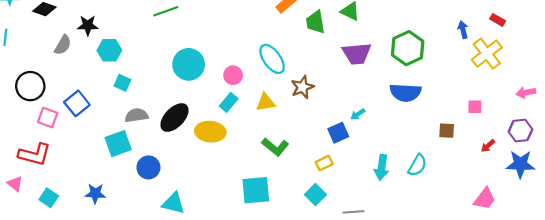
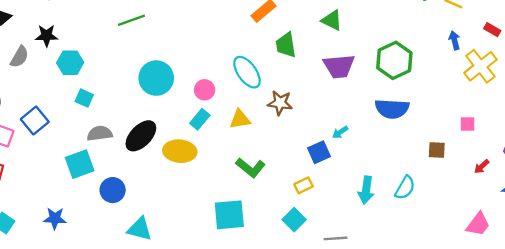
green trapezoid: (315, 22) -> (286, 45), moved
brown star: (302, 87) -> (280, 103), turned 30

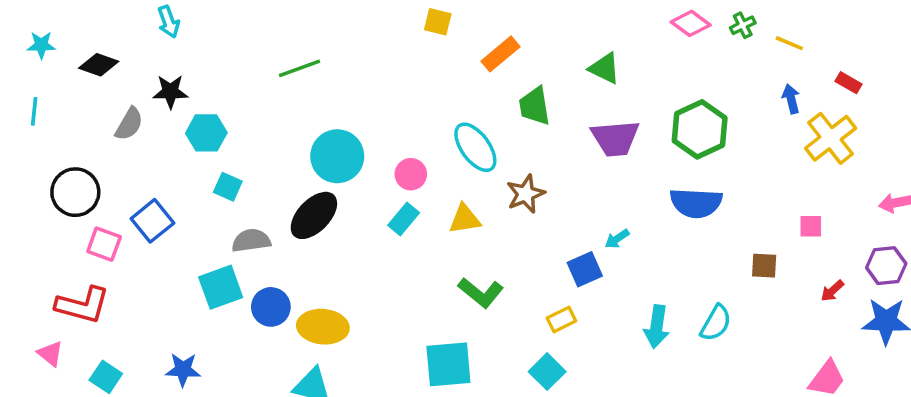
brown star: (280, 103) -> (526, 194), turned -30
black ellipse: (141, 136) -> (314, 215), moved
yellow ellipse: (180, 151) -> (323, 327), moved
blue circle: (113, 190) -> (271, 307), moved

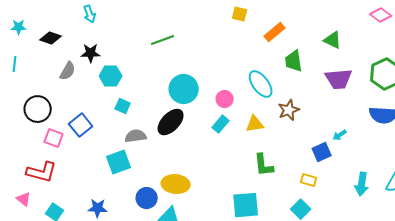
green L-shape: (481, 293) -> (264, 165), turned 45
blue circle: (271, 307) -> (147, 198), moved
yellow rectangle: (561, 319) -> (309, 180), turned 42

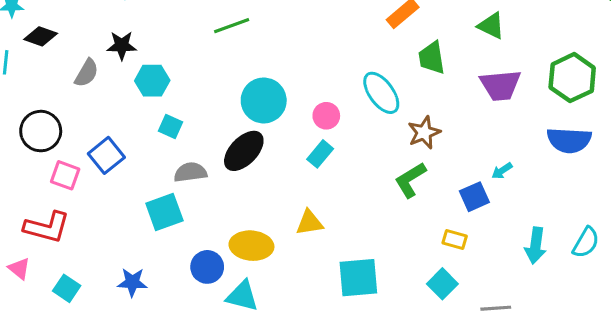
black diamond: (51, 38) -> (41, 36), moved
yellow triangle: (255, 124) -> (309, 223), moved
green L-shape: (264, 165) -> (410, 180), moved, turned 65

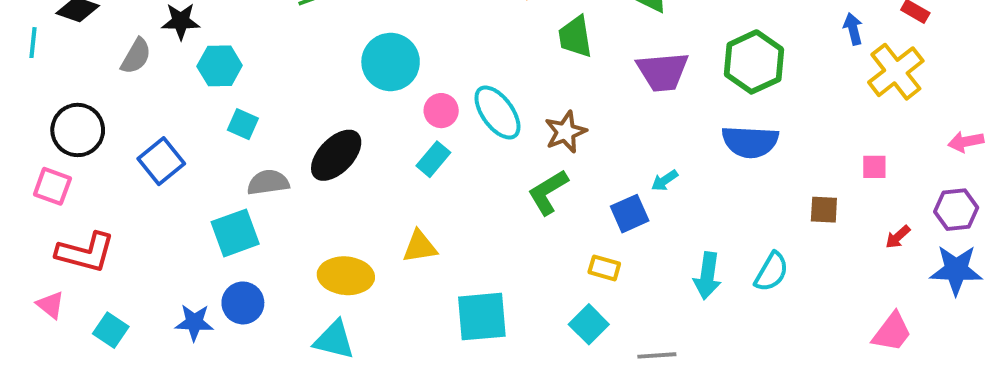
cyan ellipse: (381, 93) -> (497, 113), moved
cyan circle: (264, 100) -> (391, 62), moved
pink square: (65, 175) -> (52, 186), moved
blue circle: (207, 267) -> (243, 303), moved

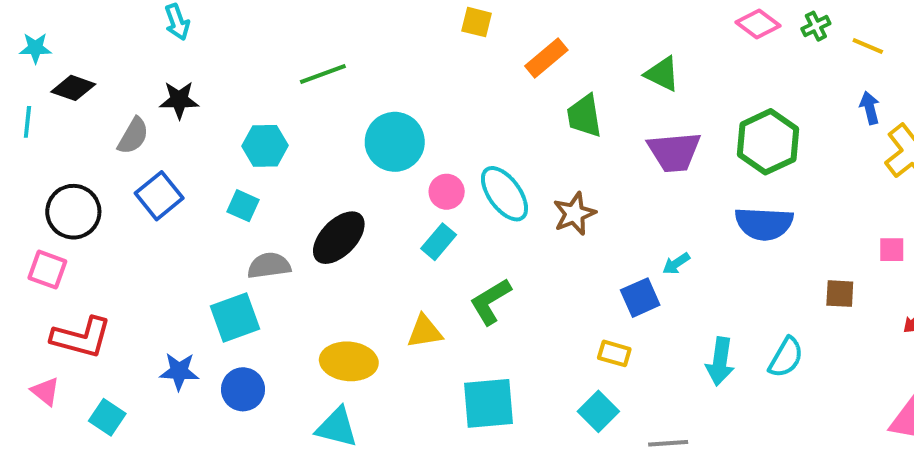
cyan hexagon: (220, 66) -> (265, 146), moved
blue square: (161, 161) -> (159, 196), moved
green L-shape: (548, 192) -> (491, 302), moved
blue star: (194, 322) -> (179, 371), moved

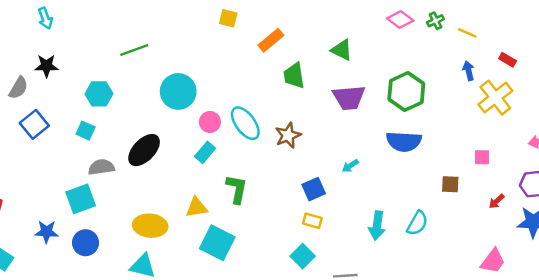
blue square: (640, 298) -> (314, 189), moved
green L-shape: (491, 302) -> (237, 189), turned 132
cyan square: (489, 403) -> (217, 243), moved, turned 32

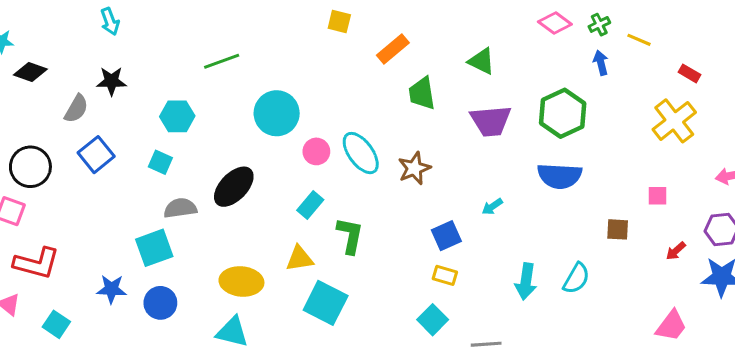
blue arrow: (468, 71) -> (601, 63), moved
cyan rectangle: (205, 152) -> (310, 205), moved

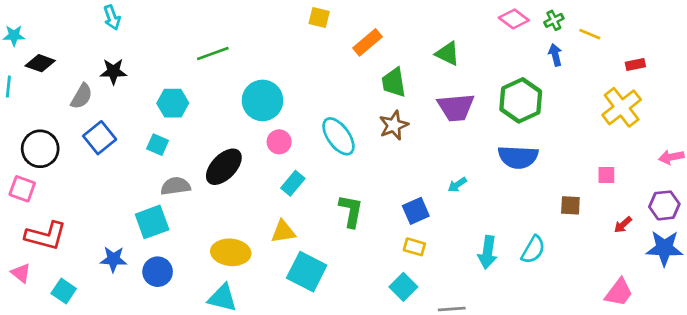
red rectangle: (690, 73) -> (635, 65), turned -42
pink circle: (316, 151) -> (279, 142), moved
brown star: (414, 168) -> (394, 125), moved
green L-shape: (350, 236) -> (351, 211), moved

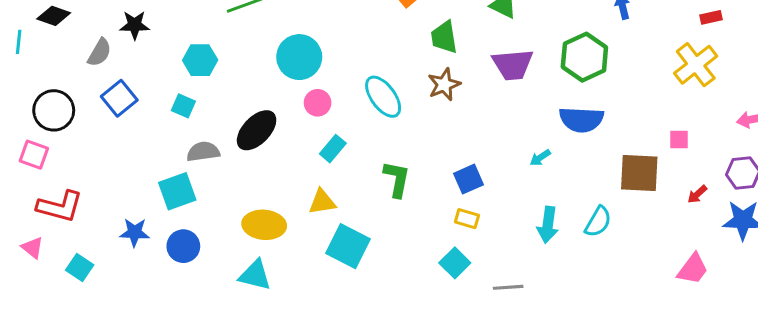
cyan arrow: (457, 185) -> (540, 158), moved
brown square: (570, 205) -> (639, 173), size x1.8

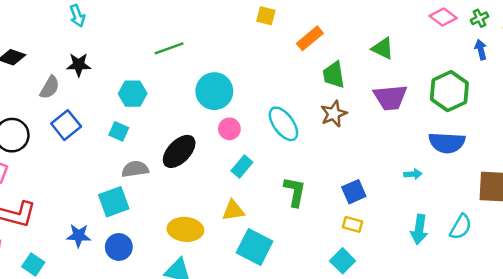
cyan arrow: (540, 158) -> (413, 174), turned -150

